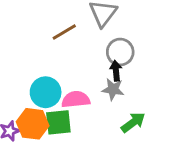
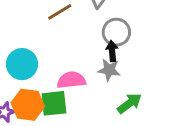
cyan circle: (46, 92) -> (22, 64), moved

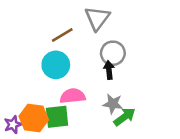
cyan circle: (22, 64) -> (56, 65), moved
gray star: (109, 70) -> (113, 104), moved

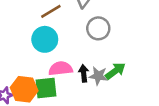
black arrow: (109, 70) -> (84, 73), moved
green arrow: (125, 117) -> (115, 71), moved

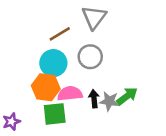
gray circle: (98, 28) -> (90, 57), moved
orange hexagon: (24, 89) -> (46, 87), moved

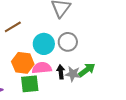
brown line: (60, 34) -> (13, 27), moved
gray circle: (90, 57) -> (68, 42), moved
cyan circle: (53, 63) -> (44, 44), moved

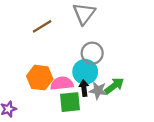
brown line: (13, 27) -> (42, 26), moved
cyan circle: (44, 44) -> (85, 72), moved
green square: (30, 84) -> (70, 102), moved

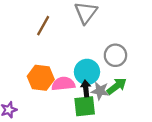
brown line: (42, 26) -> (43, 26), turned -30
gray circle: (92, 53) -> (115, 55), moved
green square: (70, 102) -> (85, 106), moved

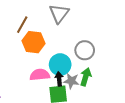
orange hexagon: (41, 78) -> (34, 42), moved
green arrow: (117, 86) -> (86, 77), turned -36

